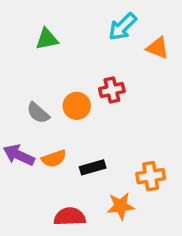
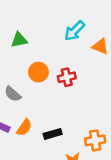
orange circle: (77, 106) -> (38, 72), moved
orange semicircle: (54, 159) -> (24, 128), turned -36

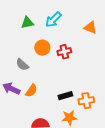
cyan arrow: (75, 31) -> (53, 20), moved
black rectangle: (53, 134) -> (65, 96), moved

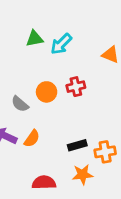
green triangle: (27, 23) -> (35, 39), moved
orange circle: (42, 48) -> (47, 92), moved

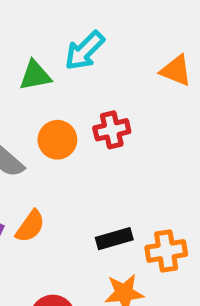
green triangle: (35, 39) -> (35, 75), moved

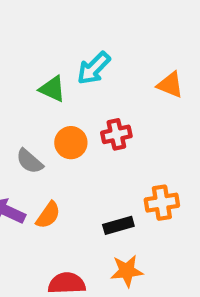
green triangle: (35, 75) -> (52, 89), turned 36
orange cross: (166, 251) -> (162, 203), moved

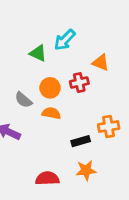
orange triangle: (170, 85) -> (101, 63), moved
orange semicircle: (48, 215) -> (51, 113), moved, turned -114

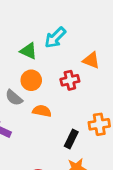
orange circle: (50, 88) -> (31, 80), moved
black rectangle: (81, 141) -> (71, 139), turned -48

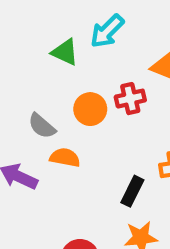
orange circle: (31, 80) -> (90, 109), moved
orange semicircle: (42, 111) -> (65, 158), moved

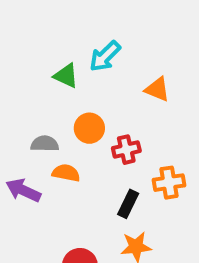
red cross: (130, 99) -> (126, 150), moved
gray semicircle: (42, 126) -> (45, 144), turned 140

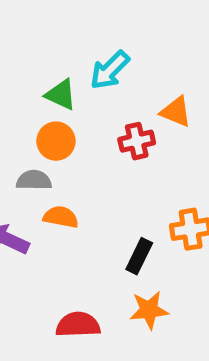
orange circle: (89, 128) -> (56, 141), moved
red cross: (126, 150) -> (137, 141), moved

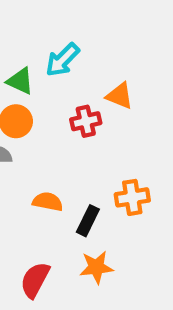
orange semicircle: (61, 217) -> (48, 202), moved
red semicircle: (78, 325) -> (35, 280), turned -60

